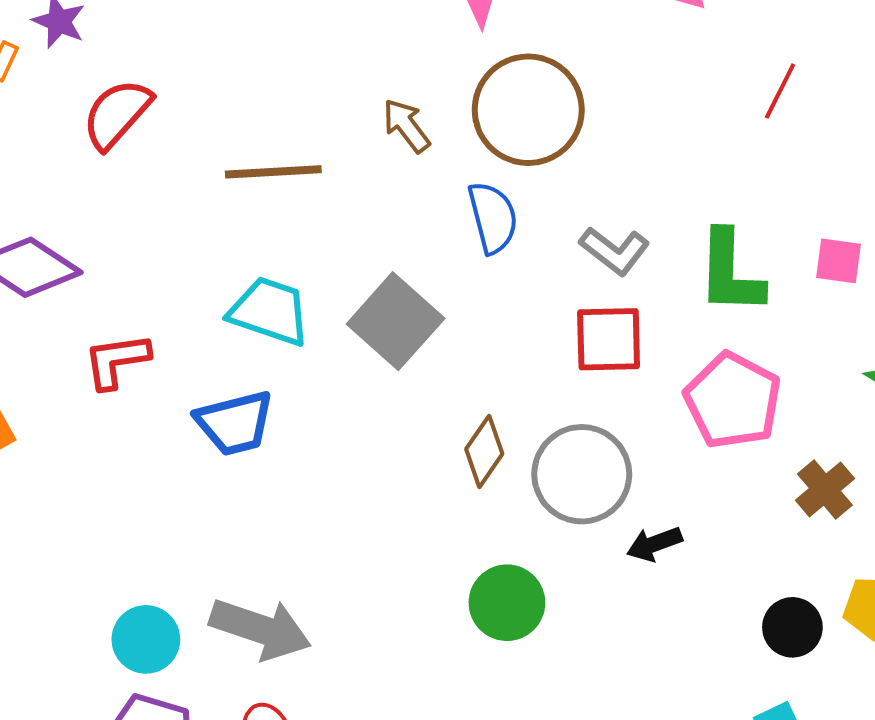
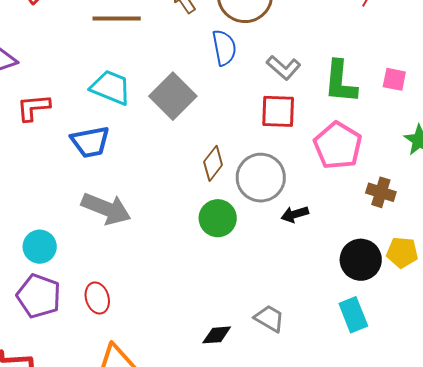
brown cross: (825, 489) -> (381, 192), turned -36
green circle: (507, 603) -> (218, 218), moved
black circle: (792, 627) -> (361, 260), size x1.4
gray arrow: (260, 629) -> (106, 209), moved

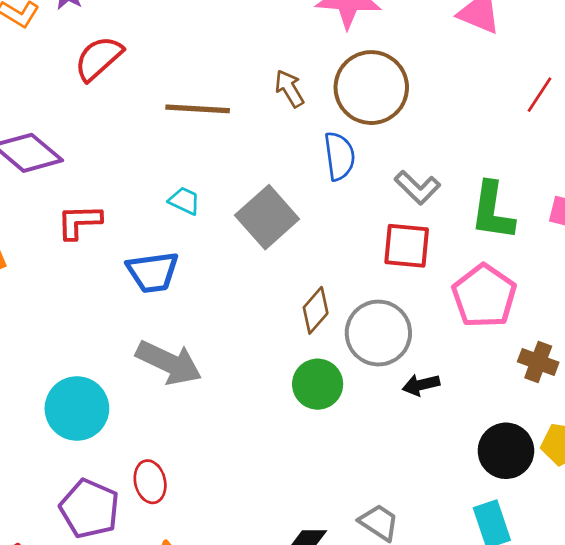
cyan trapezoid: (111, 88) -> (184, 201), size x0.6
cyan circle: (40, 247) -> (77, 408), size x1.4
purple pentagon: (39, 296) -> (90, 509), moved

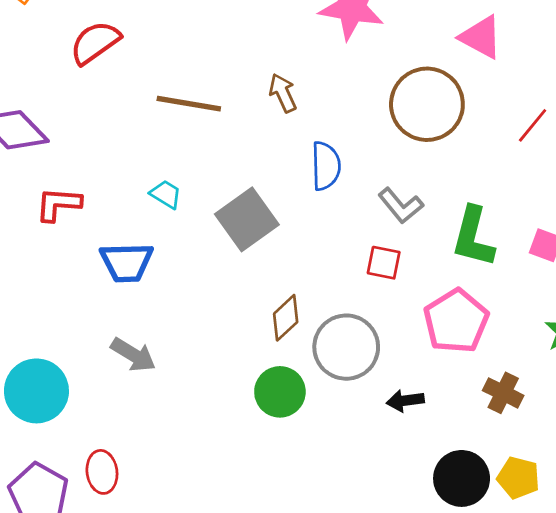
brown circle: (371, 88) -> (427, 104), moved
red square: (407, 246) -> (384, 263), size x0.7
gray arrow: (169, 363) -> (133, 355), size x0.7
black arrow: (421, 385) -> (405, 401), moved

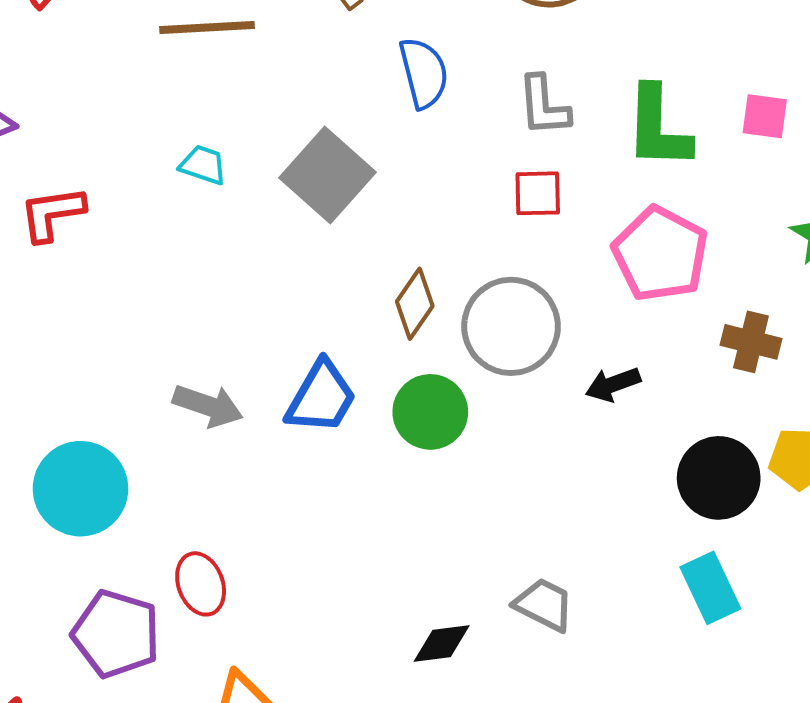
gray L-shape: (401, 206) -> (544, 106), turned 48
blue trapezoid: (127, 262) -> (321, 397), moved, turned -46

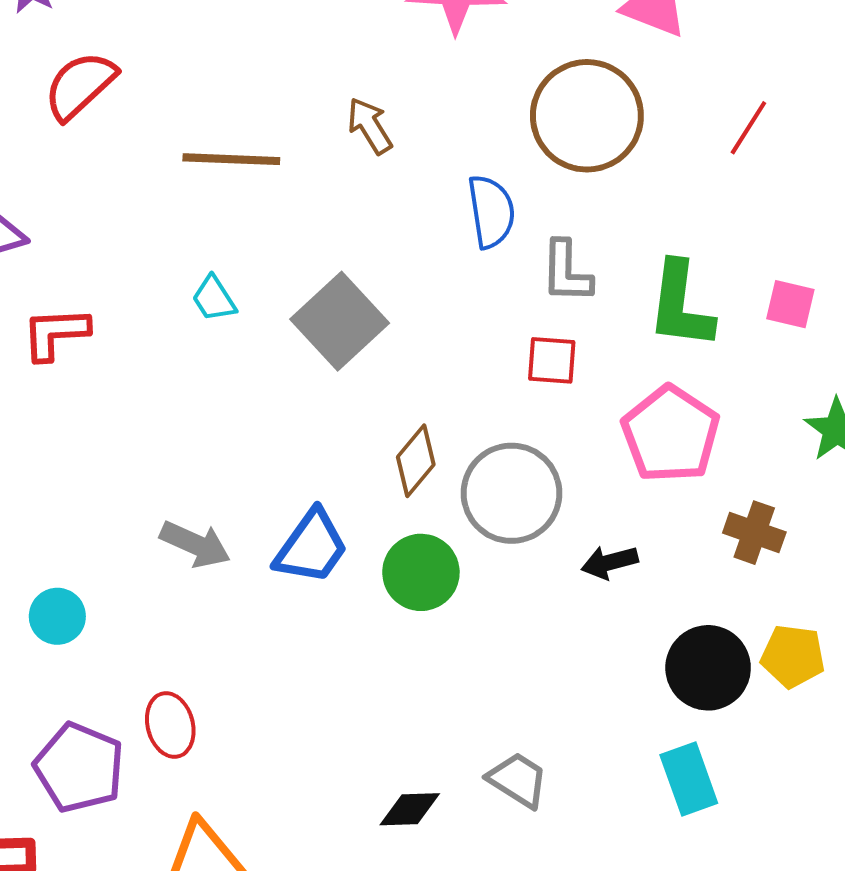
blue semicircle: (424, 73) -> (491, 212), moved
cyan trapezoid: (203, 165) -> (214, 299), turned -147
cyan circle: (81, 489) -> (57, 616), size x0.6

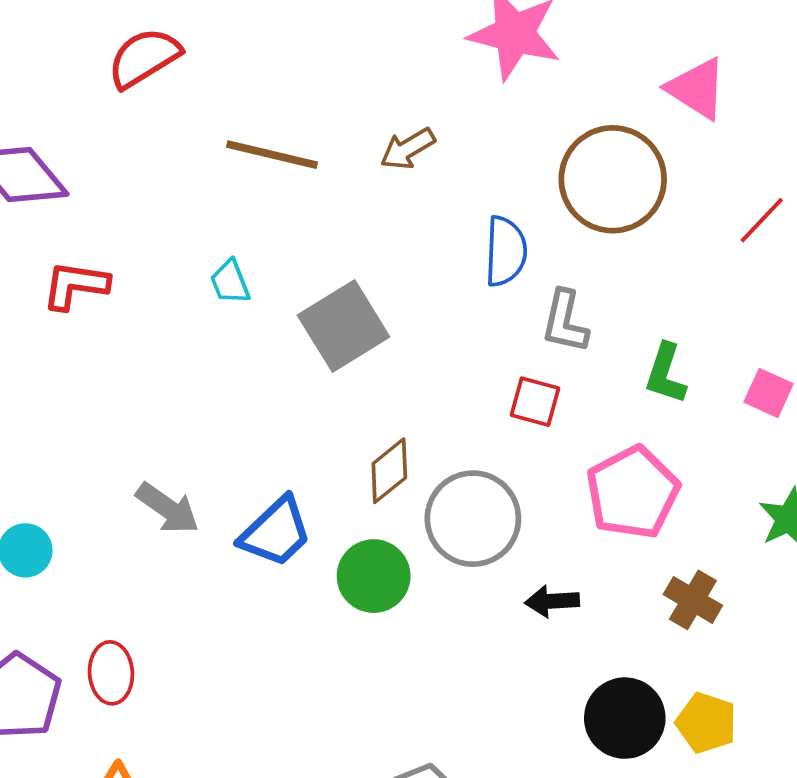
brown arrow: (370, 126) -> (408, 149), turned -100
green L-shape: (681, 305) -> (666, 374), size x0.7

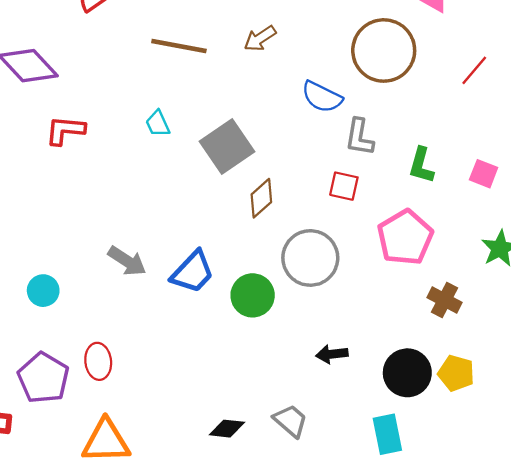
blue semicircle: (506, 251) -> (322, 97), turned 117
brown diamond: (389, 471) -> (261, 198), moved
black arrow: (552, 601) -> (332, 354), moved

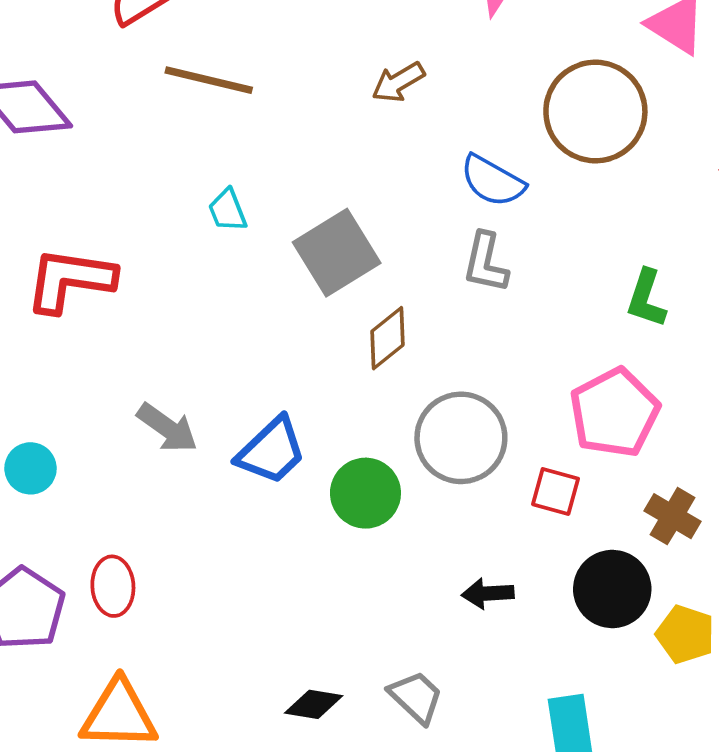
brown line: (179, 46) -> (209, 80), moved
red L-shape: (65, 130) -> (70, 280), moved, size x1.4
gray L-shape: (359, 137) -> (486, 263), moved
red square: (344, 186) -> (555, 491), moved
black circle: (407, 373) -> (612, 589), moved

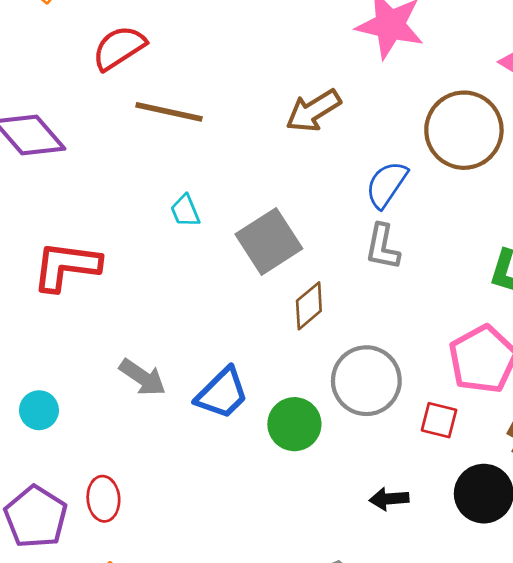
brown arrow: (398, 82) -> (313, 111), size x1.4
blue semicircle: (492, 181) -> (387, 184), turned 96

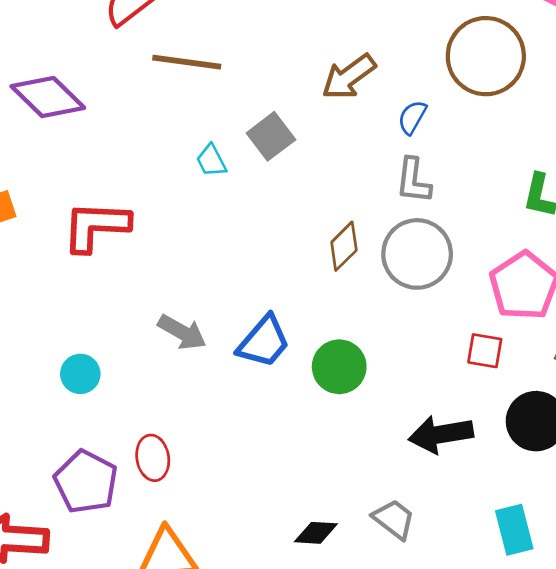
brown arrow: (313, 111) -> (349, 77), moved
blue semicircle: (387, 184) -> (412, 117), size x0.7
gray square: (269, 241) -> (271, 136), moved, size x0.7
gray circle: (366, 381) -> (417, 254), moved
black arrow: (389, 499) -> (441, 434), size x1.6

